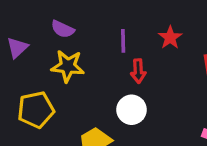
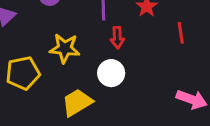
yellow star: (68, 66) -> (65, 48), moved

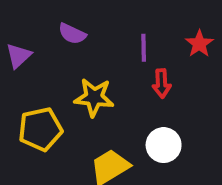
white circle: (111, 73) -> (164, 145), moved

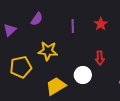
purple semicircle: (72, 34) -> (37, 19), turned -80
red arrow: (162, 83) -> (100, 58), moved

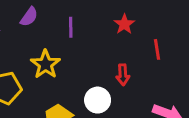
purple line: (73, 26) -> (71, 27), moved
yellow star: (48, 51) -> (45, 64), turned 30

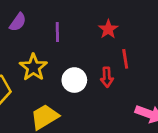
red line: (157, 49) -> (125, 59), moved
white circle: (98, 100) -> (74, 80), moved

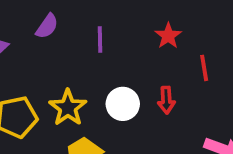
red line: (125, 59) -> (204, 68), moved
yellow star: (33, 67) -> (68, 108), moved

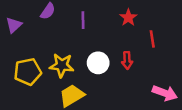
yellow star: (68, 108) -> (62, 65), turned -30

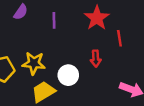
red star: (128, 18) -> (97, 18), size x1.5
white circle: (98, 63) -> (68, 75), moved

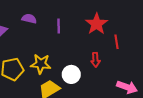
purple semicircle: (21, 12) -> (29, 19), turned -112

